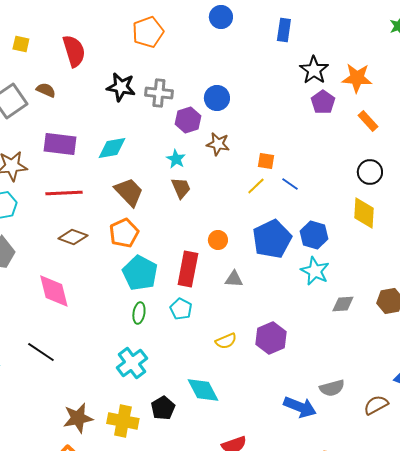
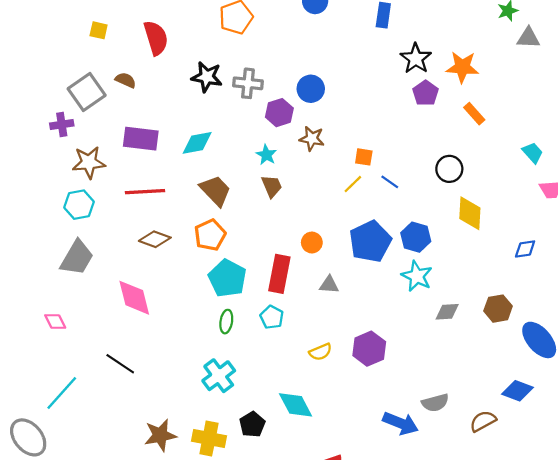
black circle: (370, 172) -> (449, 169), moved

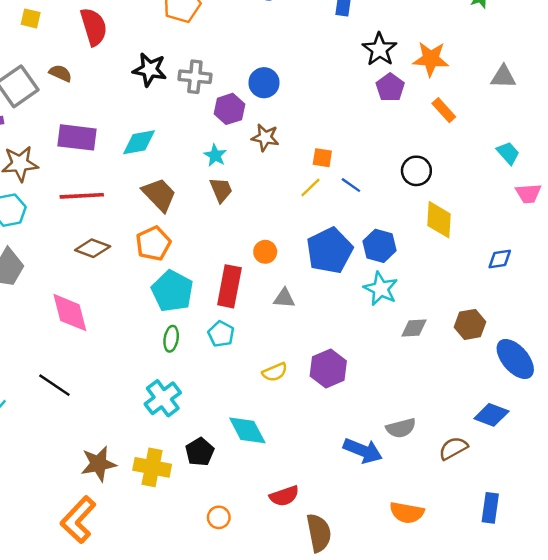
gray triangle: (528, 38) -> (503, 77), moved

